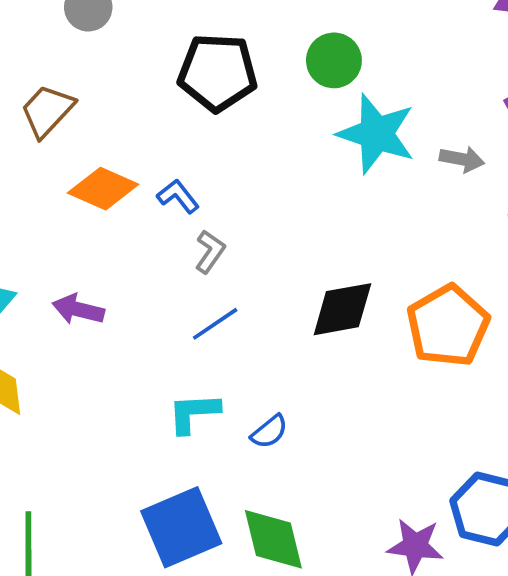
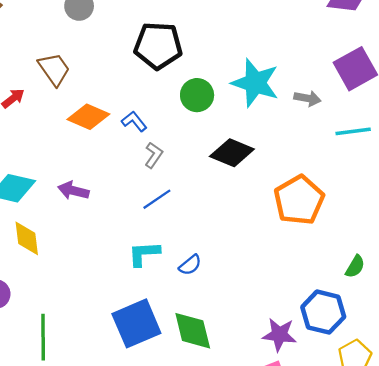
green circle: (334, 60) -> (197, 95), moved
brown trapezoid: (47, 111) -> (54, 69), turned 102
black diamond: (342, 309) -> (232, 153), moved, turned 33

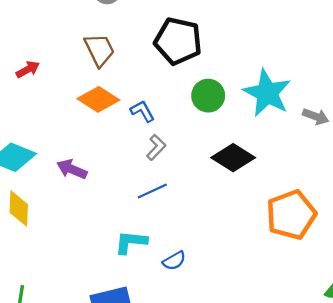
brown trapezoid: (54, 69) -> (99, 50), moved

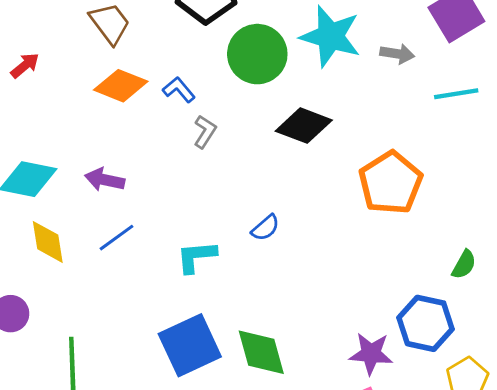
green circle: (208, 96) -> (257, 54), size x1.4
blue line: (152, 191) -> (117, 238), moved
blue semicircle: (174, 261) -> (265, 228), moved

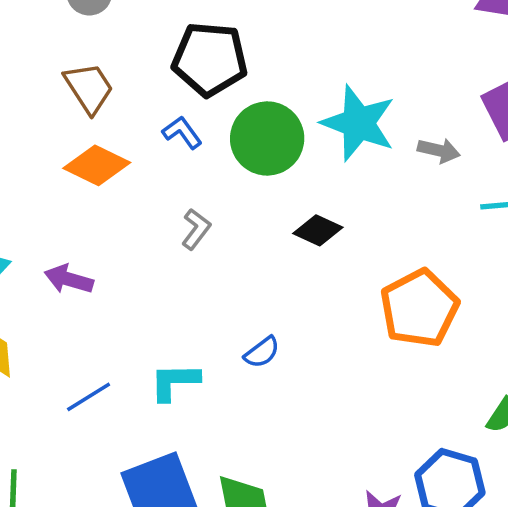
blue L-shape: (179, 90) -> (182, 132), moved
black diamond: (304, 126) -> (318, 230), size x0.7
blue line: (117, 238) -> (89, 397), moved

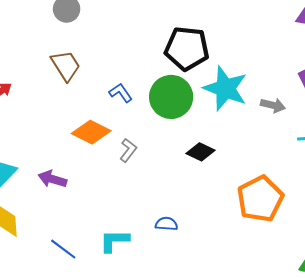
black pentagon: (210, 59) -> (187, 48), moved
orange diamond: (97, 165) -> (91, 132), moved
blue semicircle: (262, 352) -> (166, 224), turned -140
blue line: (89, 397) -> (63, 249), turned 68

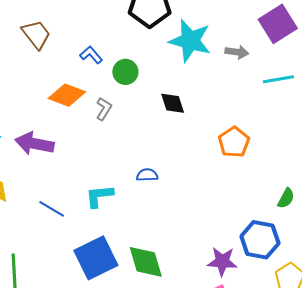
green circle: (171, 97) -> (125, 72), moved, size x0.6
black diamond: (201, 152) -> (173, 103), turned 52
purple arrow: (52, 179) -> (34, 143), size x1.4
orange pentagon: (260, 199) -> (234, 142), size x0.7

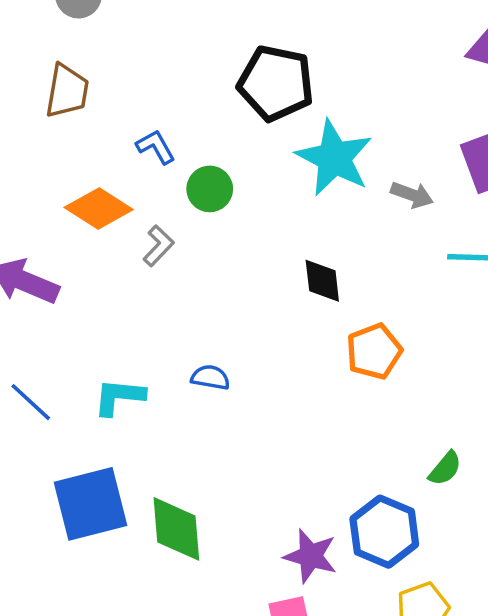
brown trapezoid: (36, 34) -> (67, 91), turned 36
black diamond: (173, 103) -> (322, 281), moved

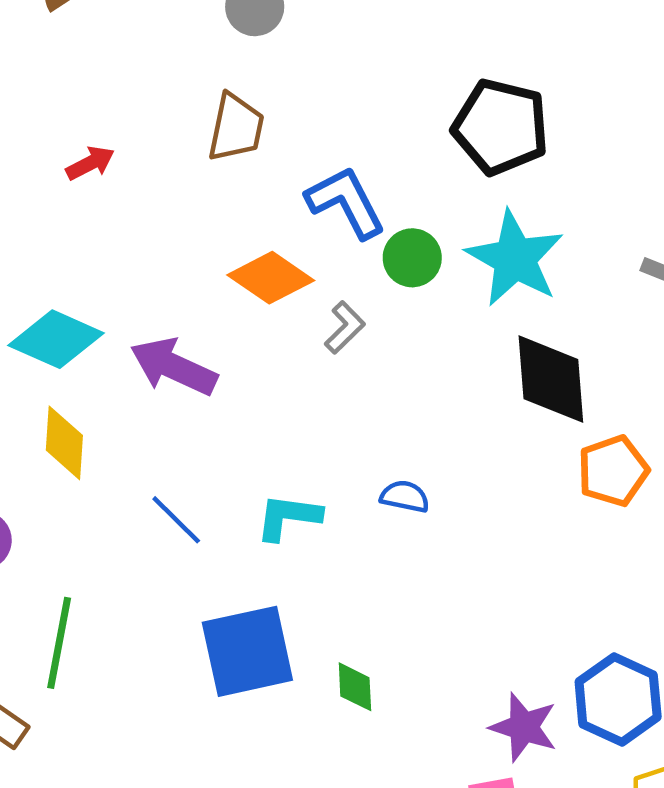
blue L-shape: (156, 147) -> (346, 202), size x1.6
cyan star: (334, 158) -> (515, 258), moved
black diamond: (322, 281) -> (551, 379), size x1.6
green diamond: (176, 529) -> (355, 687), size x0.6

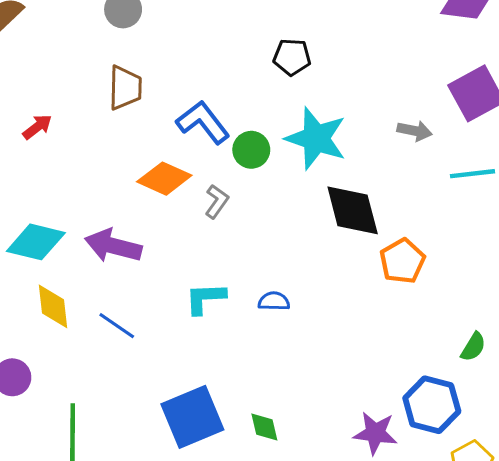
black pentagon: (501, 127) -> (292, 57), size x0.6
cyan L-shape: (288, 517) -> (205, 298), moved
blue line: (176, 520) -> (117, 326), moved

